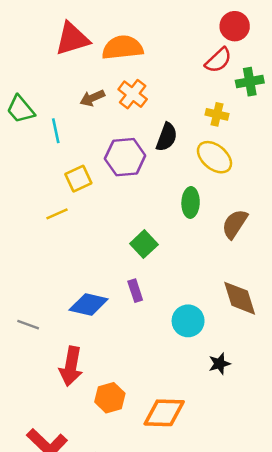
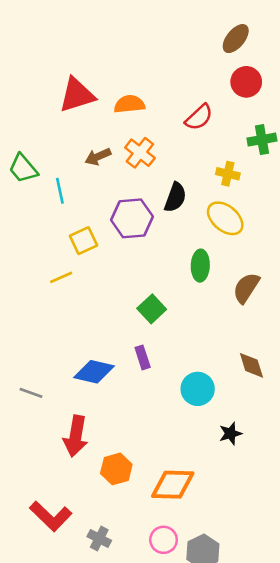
orange semicircle: (123, 48) -> (129, 104), size x0.7
red semicircle: (218, 60) -> (199, 117), moved
brown diamond: (240, 298) -> (251, 365), size x0.7

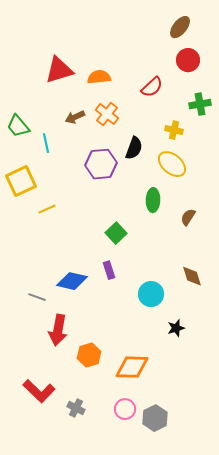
yellow square: (83, 241) -> (21, 181), moved, size x1.4
brown semicircle: (246, 288) -> (188, 217), size x0.7
gray line: (31, 393) -> (37, 297), moved

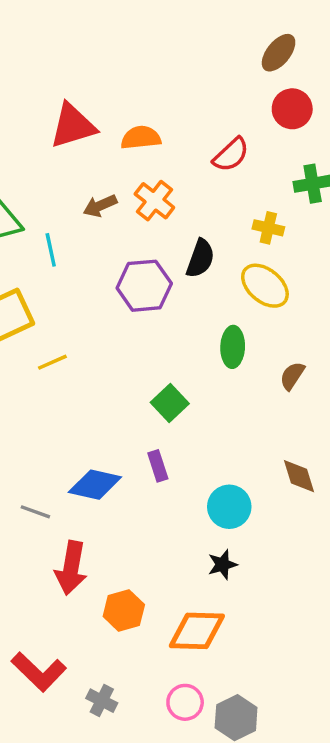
black star: (176, 328) -> (222, 565), moved

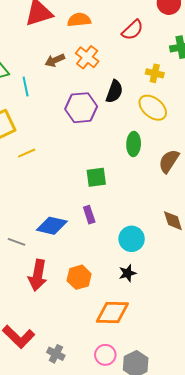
brown semicircle: (292, 376) -> (169, 161), size x1.4
green square: (170, 403) -> (96, 177), turned 35
orange hexagon: (124, 610) -> (79, 277), moved

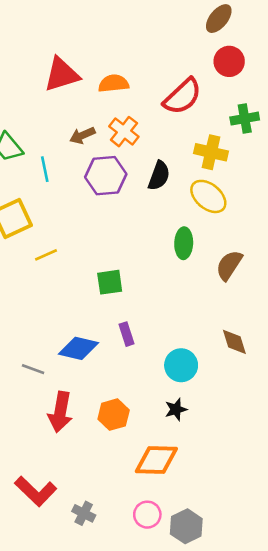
red semicircle: (133, 30) -> (182, 96), size x1.4
yellow cross: (155, 73) -> (211, 152), size x1.4
purple hexagon: (81, 108) -> (106, 176), moved
green square: (96, 177) -> (110, 282), moved

